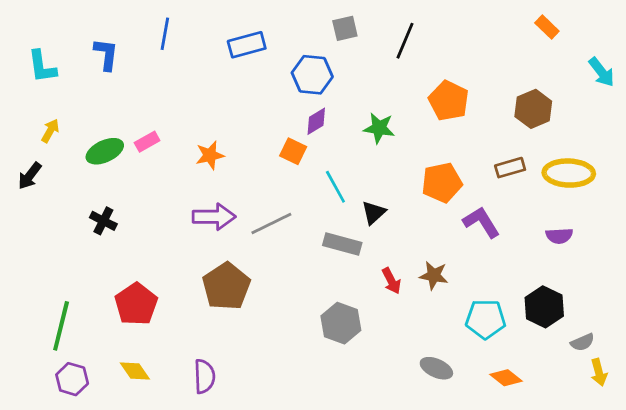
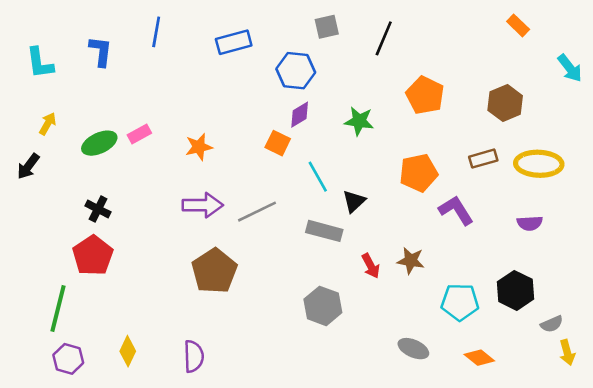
red pentagon: (136, 304) -> (93, 256), moved
yellow diamond: (135, 371) -> (128, 351), turned 60

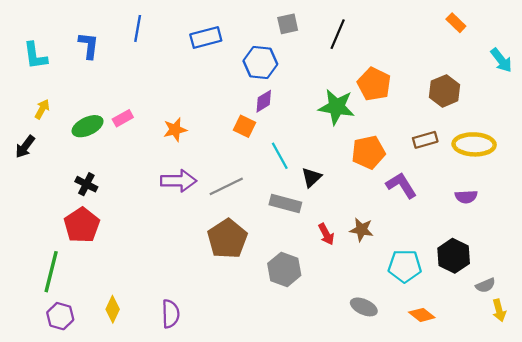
green star: (359, 121) -> (337, 107), moved, size x1.4
brown pentagon: (214, 271) -> (227, 239), moved

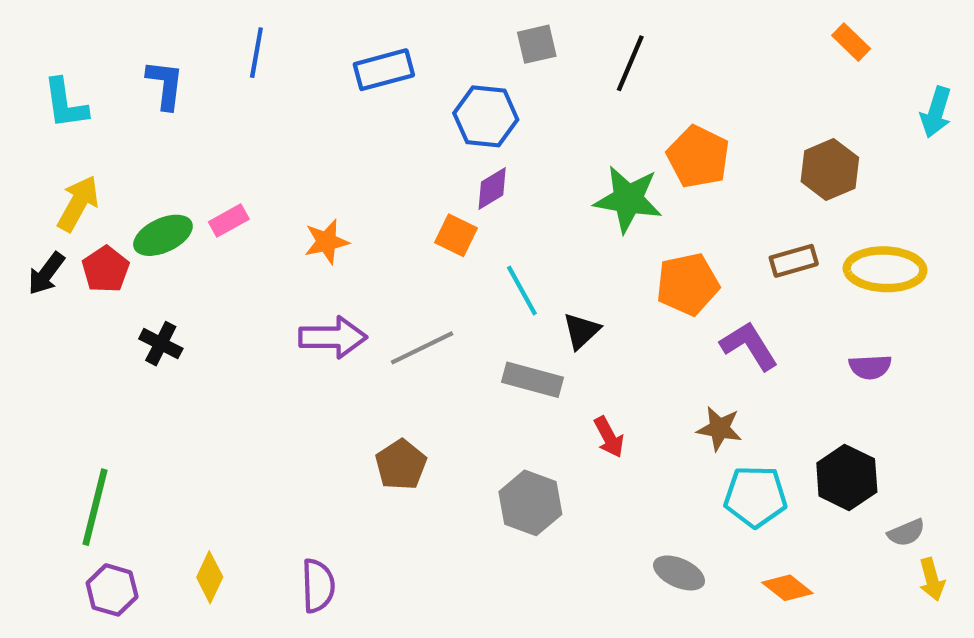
cyan arrow: (501, 60) -> (936, 112), turned 55
yellow arrow: (42, 109) -> (78, 203), size x1.5
red pentagon: (82, 225) -> (106, 269), moved, size x0.7
brown star: (362, 230) -> (719, 429), moved
brown pentagon: (227, 239) -> (401, 465), moved, size x0.7

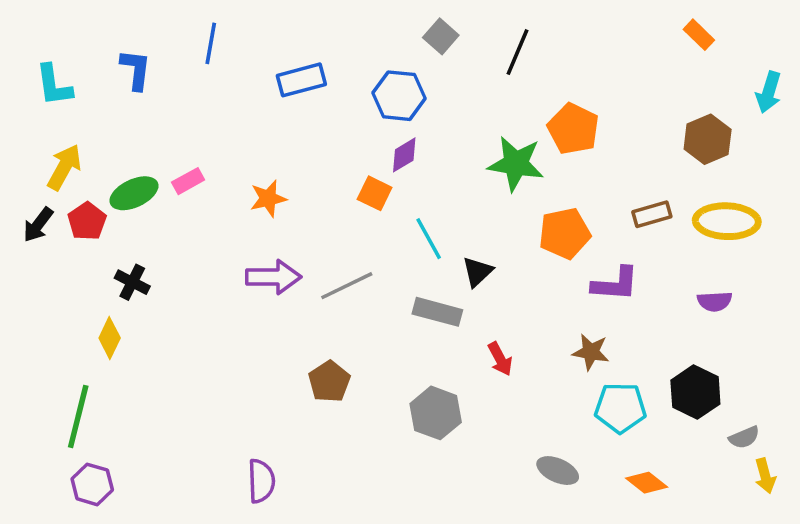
gray square: (537, 44) -> (441, 36), turned -36
blue rectangle: (384, 70) -> (301, 80), moved
brown hexagon: (830, 169) -> (708, 139), moved
purple L-shape: (749, 346) -> (615, 284), turned 126
yellow diamond: (210, 577) -> (110, 338), moved

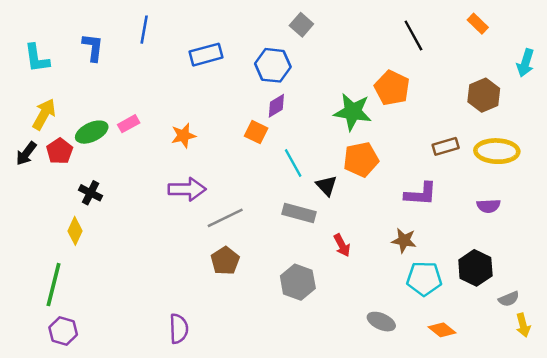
black line: (518, 52) -> (413, 36), moved, turned -52
orange pentagon: (565, 233) -> (361, 159), moved
black triangle: (477, 272) -> (326, 186), turned -30
gray line: (347, 286) -> (225, 218), moved

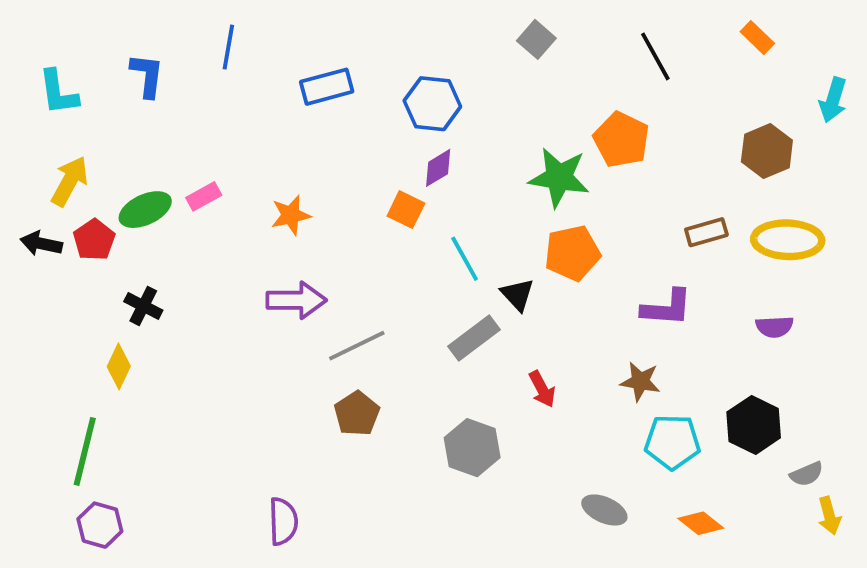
gray square: (301, 25) -> (536, 39), moved
black arrow: (26, 153) -> (41, 244), turned 65
gray rectangle: (299, 213) -> (474, 338), turned -52

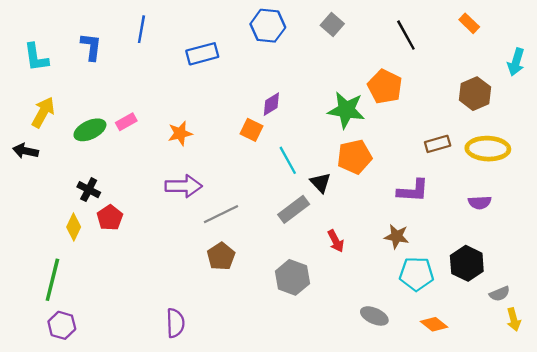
blue hexagon: (432, 104) -> (268, 26), moved
red pentagon: (94, 240) -> (110, 218), moved

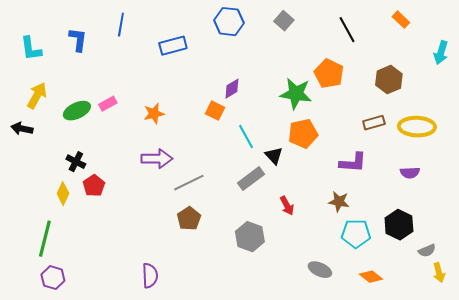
brown hexagon: (475, 94) -> (389, 80), moved

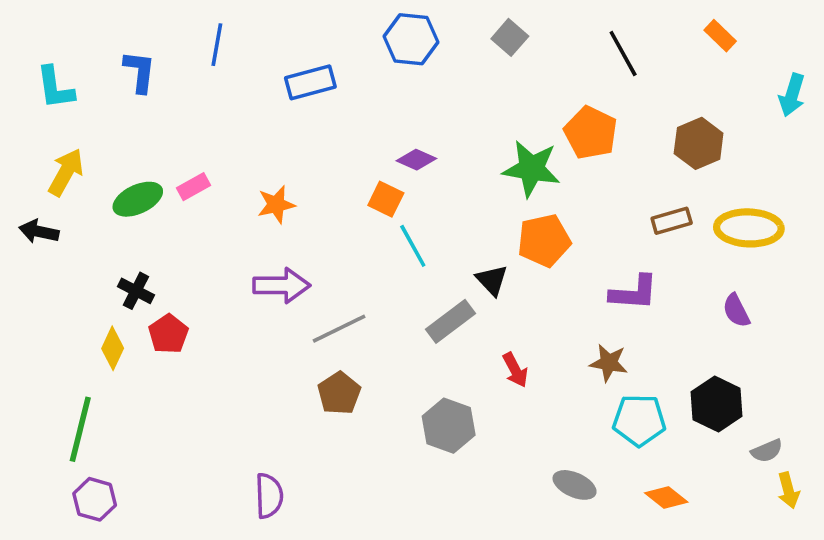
purple diamond: (232, 89) -> (416, 160), turned 55
cyan line: (246, 137) -> (413, 246), moved
purple semicircle: (410, 173) -> (736, 311), turned 66

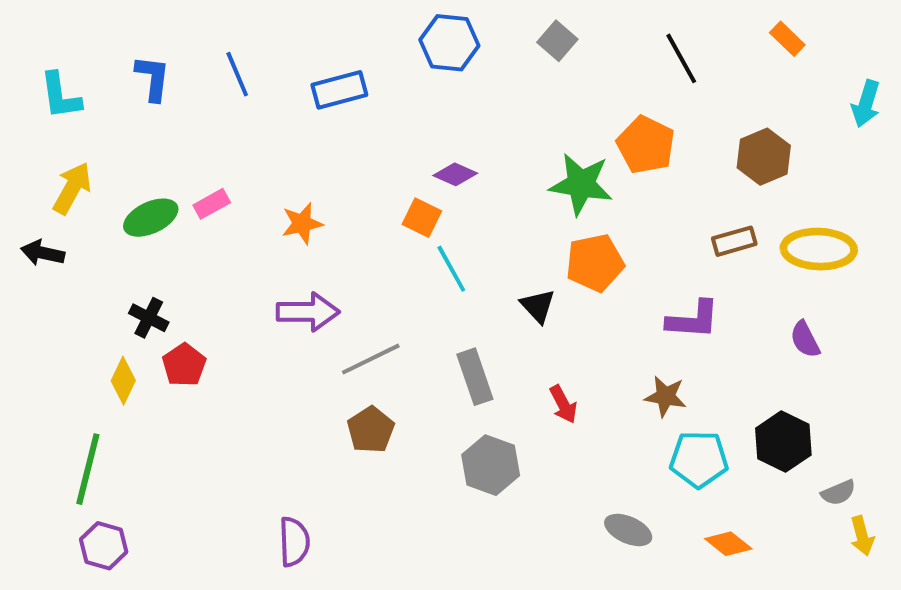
blue line: (217, 45) -> (237, 74), moved, turned -33
gray rectangle: (451, 321) -> (475, 377), moved, turned -72

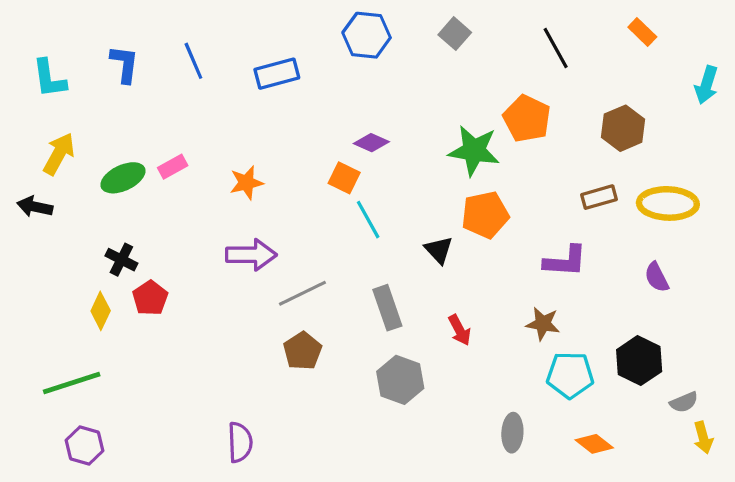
green line: (88, 469) -> (72, 383), turned 58
gray ellipse: (628, 530) -> (512, 433), turned 69

